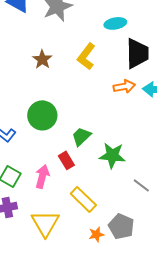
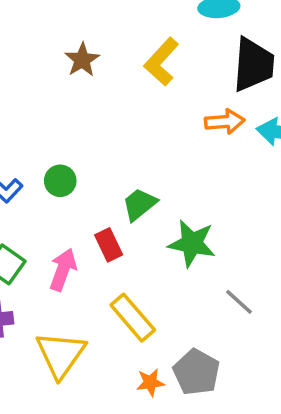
green circle: (42, 115) -> (60, 181), moved, size x0.6

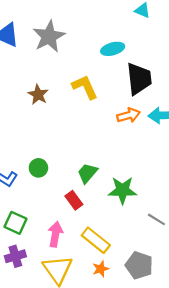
yellow L-shape: (161, 62) -> (85, 87), turned 124
pink arrow: (63, 270) -> (55, 234), moved
orange star: (150, 382) -> (101, 269), moved

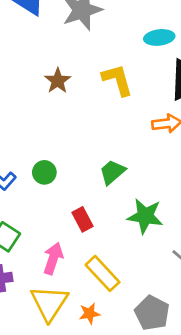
green trapezoid: (87, 173) -> (112, 172), moved
orange star: (101, 269) -> (89, 314), moved

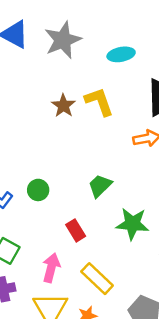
cyan ellipse: (159, 37) -> (121, 54), moved
brown star: (58, 81) -> (63, 106), moved

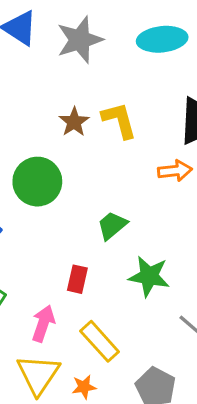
cyan ellipse: (121, 54) -> (162, 39), moved, size x1.4
green circle: (38, 190) -> (37, 182), moved, size x1.8
red rectangle: (76, 230) -> (77, 279), turned 40

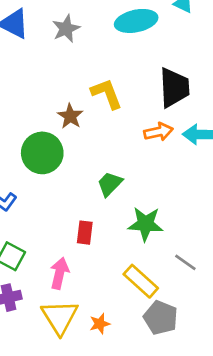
gray star: (80, 40) -> (66, 29), size x0.7
brown star: (74, 122) -> (70, 116), moved
yellow rectangle: (100, 341) -> (141, 281), moved

